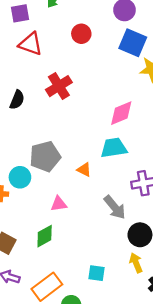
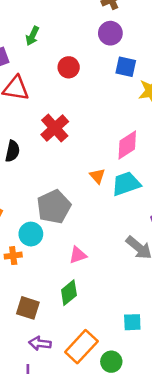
blue square: (133, 43) -> (126, 67), size x0.7
orange triangle: (84, 170) -> (97, 176), moved, turned 32

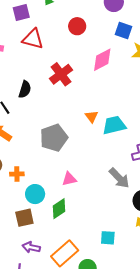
pink diamond: (127, 145) -> (102, 60), moved
cyan circle: (31, 234) -> (35, 194), moved
brown square: (28, 308) -> (24, 218), turned -36

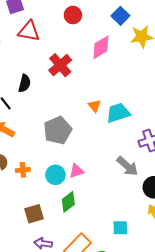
blue square: (124, 30) -> (120, 16), turned 30
cyan circle: (35, 194) -> (55, 175), moved

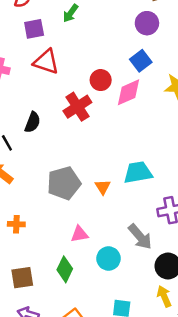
red circle: (73, 15) -> (101, 80), moved
blue square: (120, 16) -> (141, 61), moved
orange triangle: (94, 106) -> (103, 187), moved
cyan circle: (55, 175) -> (108, 259), moved
green diamond: (68, 202) -> (65, 269), turned -35

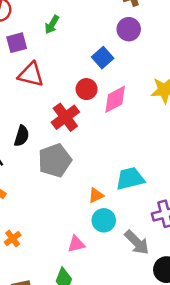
blue square: (141, 61) -> (103, 58), moved
gray pentagon: (64, 183) -> (55, 160), moved
orange triangle: (103, 187) -> (96, 195), turned 42
orange cross: (16, 224) -> (13, 239), turned -35
cyan circle: (108, 259) -> (104, 220), moved

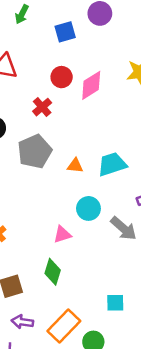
blue square: (103, 58) -> (65, 32), moved, turned 30
red cross: (65, 117) -> (42, 107), size x0.7
orange triangle: (96, 195) -> (75, 166), moved, turned 35

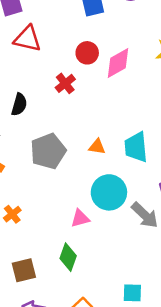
gray pentagon: (35, 151) -> (48, 151), moved
cyan trapezoid: (112, 164) -> (136, 147), turned -80
cyan circle: (88, 208) -> (109, 192), size x1.4

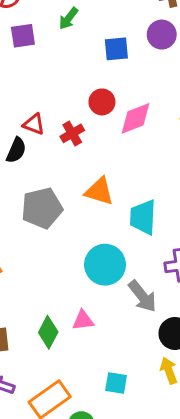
red triangle: (27, 39) -> (34, 124), moved, size x0.7
orange triangle: (97, 147) -> (99, 191), moved, size x1.5
pink triangle: (80, 218) -> (83, 320), moved

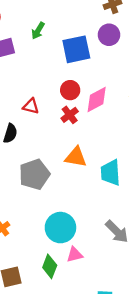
blue square: (116, 49) -> (76, 49), size x1.5
red triangle: (34, 124) -> (31, 106), moved
red cross: (72, 133) -> (70, 115), moved
cyan circle: (105, 265) -> (60, 228), moved

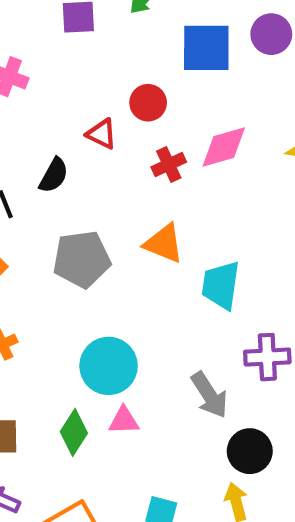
red circle: (70, 90) -> (148, 103), moved

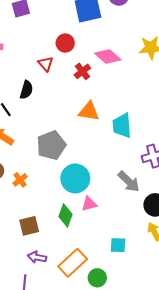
red triangle: (102, 134) -> (46, 64), turned 35
pink diamond: (224, 147) -> (108, 57), turned 70
gray pentagon: (82, 259) -> (51, 145), moved

